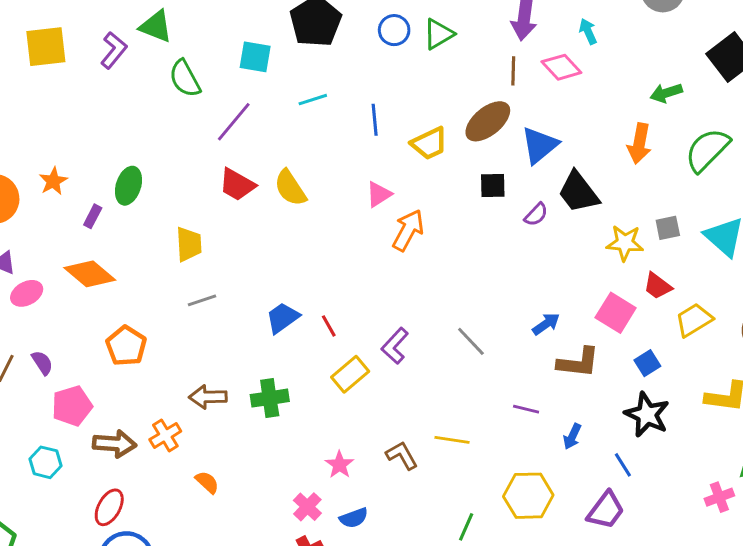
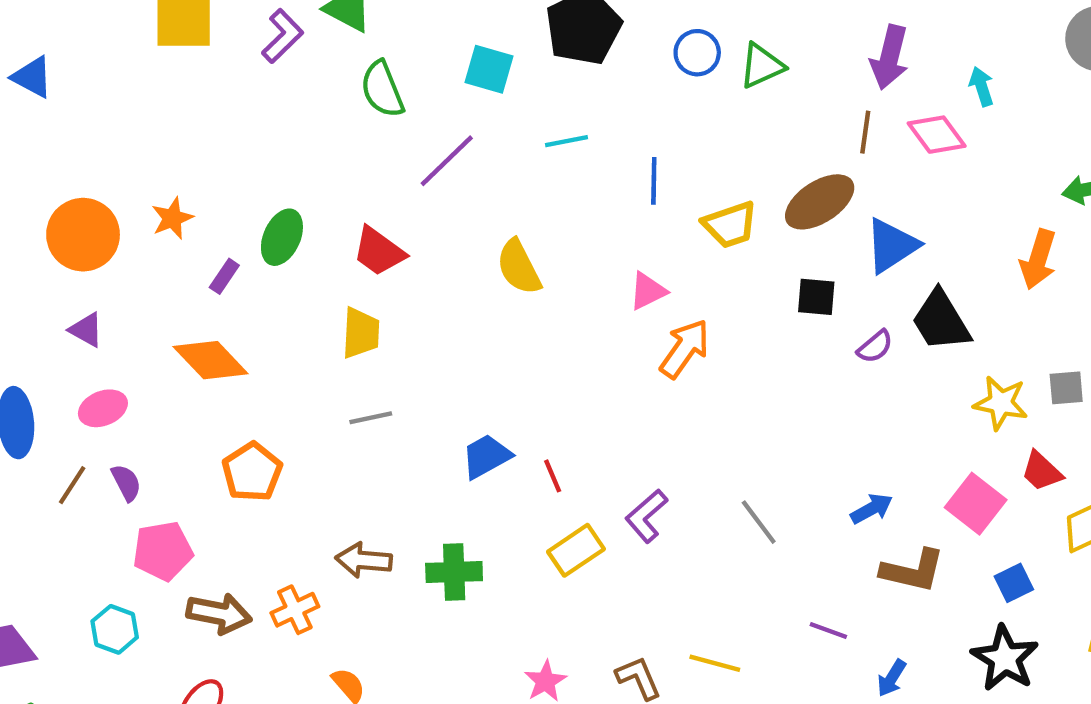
red trapezoid: (237, 185) -> (379, 251), moved
pink ellipse: (27, 293) -> (103, 408), moved

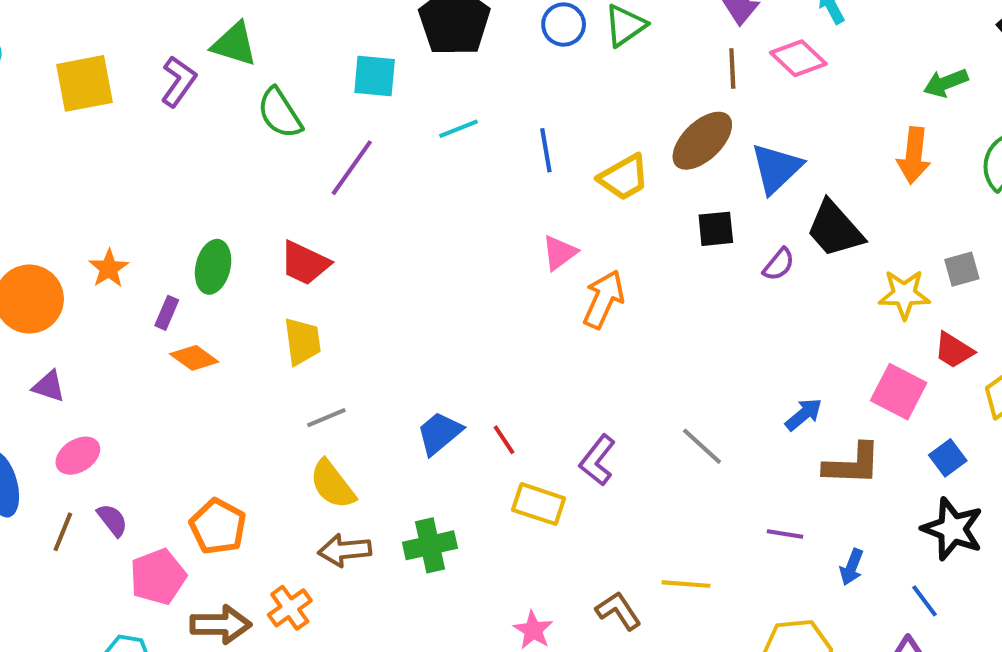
yellow semicircle: (519, 267) -> (332, 484), moved
orange diamond: (211, 360) -> (194, 358), moved, size x0.7
orange pentagon: (252, 472) -> (218, 527), moved
yellow rectangle: (576, 550) -> (539, 504), turned 63

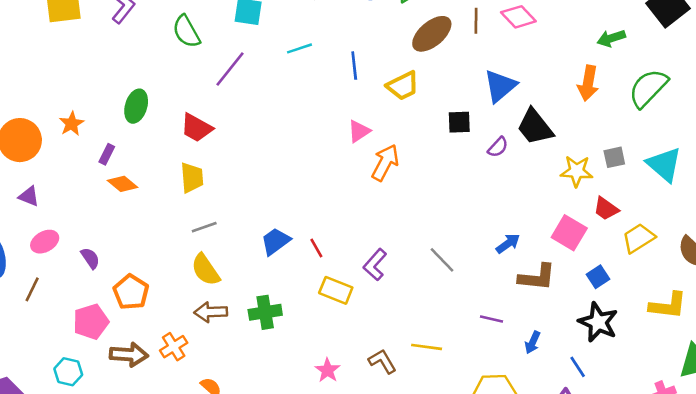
brown ellipse: (702, 141) -> (432, 34), moved
green ellipse: (213, 267) -> (136, 106), moved
purple semicircle: (112, 520) -> (90, 258), moved

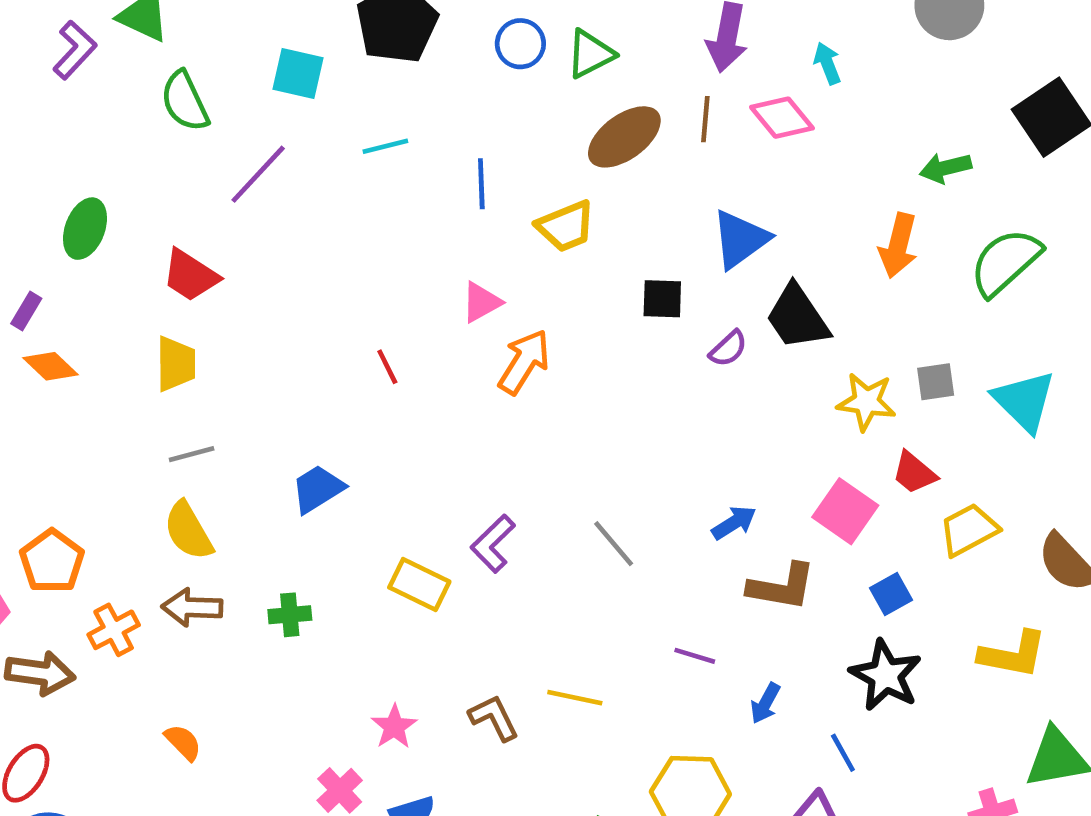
red line: (316, 248) -> (387, 367), moved
green cross: (265, 312) -> (290, 615), size x0.7
orange cross: (174, 347) -> (114, 630), moved

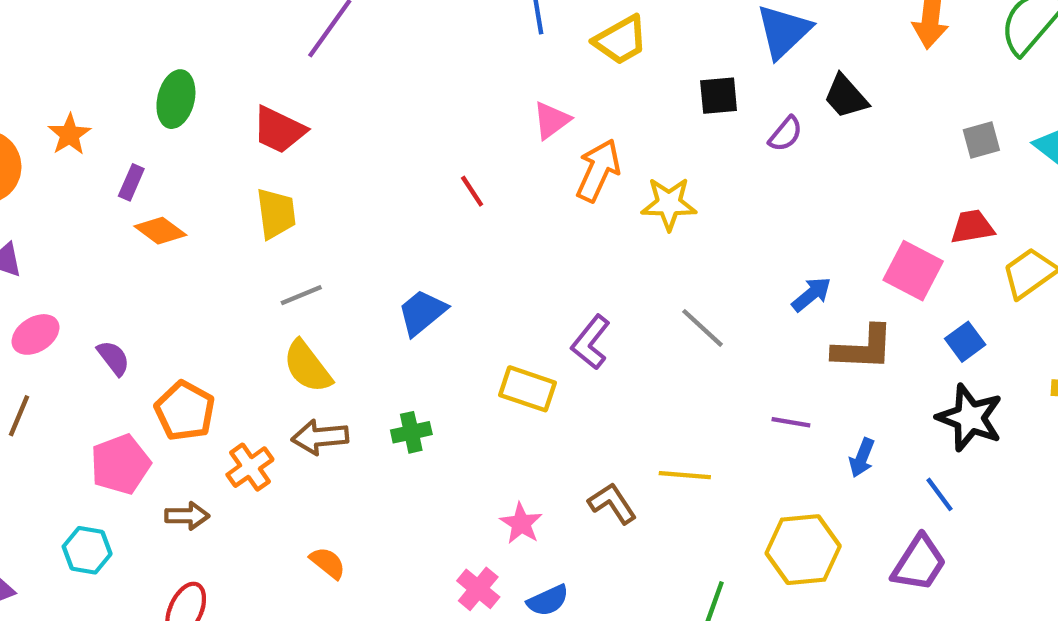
black trapezoid: (797, 317) -> (846, 97), size x0.7
yellow star: (866, 402) -> (669, 204), moved
red trapezoid: (914, 473) -> (972, 227), turned 138
brown arrow: (40, 673) -> (187, 516), size x0.7

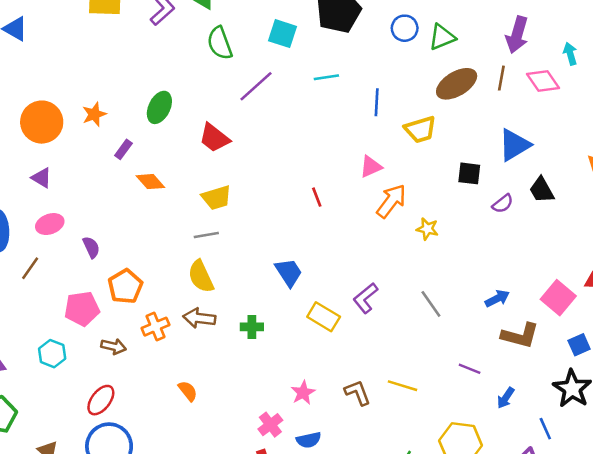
yellow star: (669, 204) -> (427, 229), size x0.7
yellow trapezoid: (276, 214) -> (216, 198), moved, turned 68
orange diamond: (160, 231) -> (150, 182), moved
blue trapezoid: (422, 312) -> (289, 272), moved, turned 84

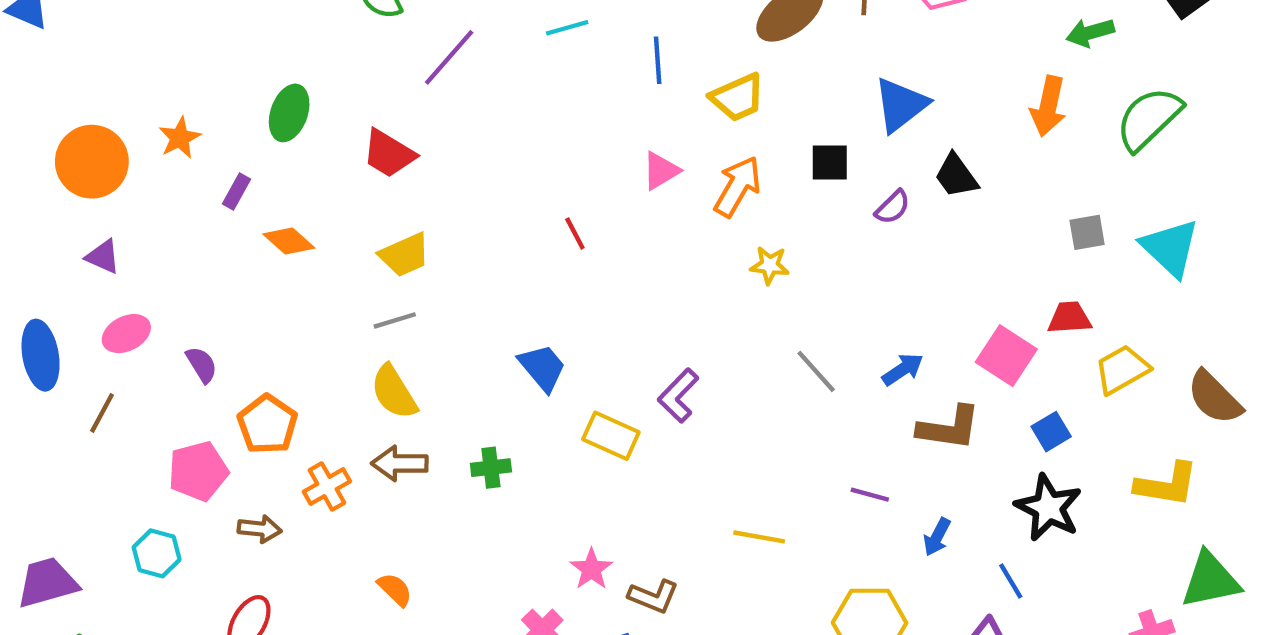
orange arrow: (391, 201) -> (738, 186), moved
gray line: (431, 304) -> (816, 371), moved
brown L-shape: (358, 393) -> (653, 596), moved, turned 140

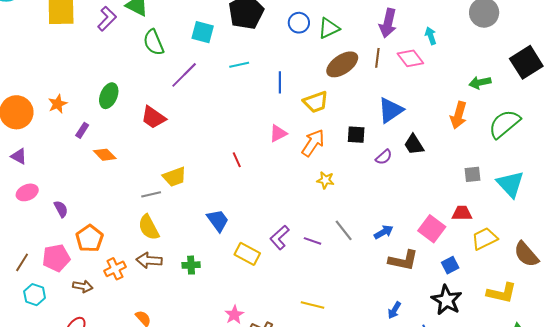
yellow trapezoid: (405, 255) -> (174, 177), moved
brown line: (102, 413) -> (22, 262), moved
purple line: (870, 495) -> (312, 241), moved

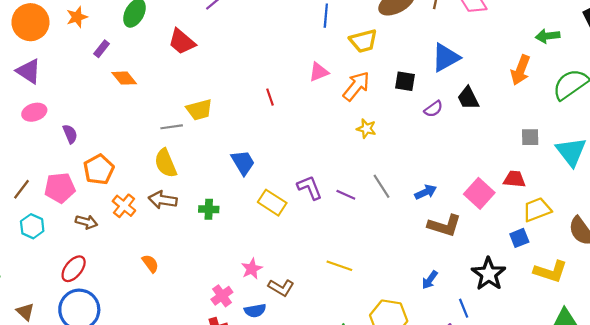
purple triangle: (19, 156) -> (29, 71), size x1.4
purple L-shape: (280, 237) -> (310, 188), turned 105
blue square: (450, 265) -> (519, 238), moved
orange cross: (115, 269) -> (124, 206), turned -30

